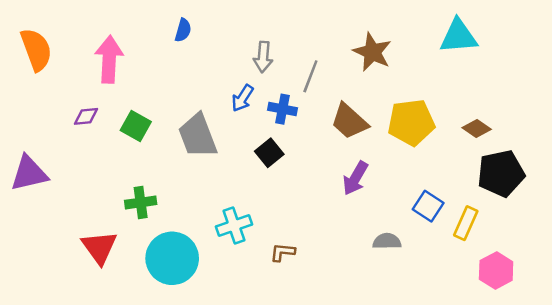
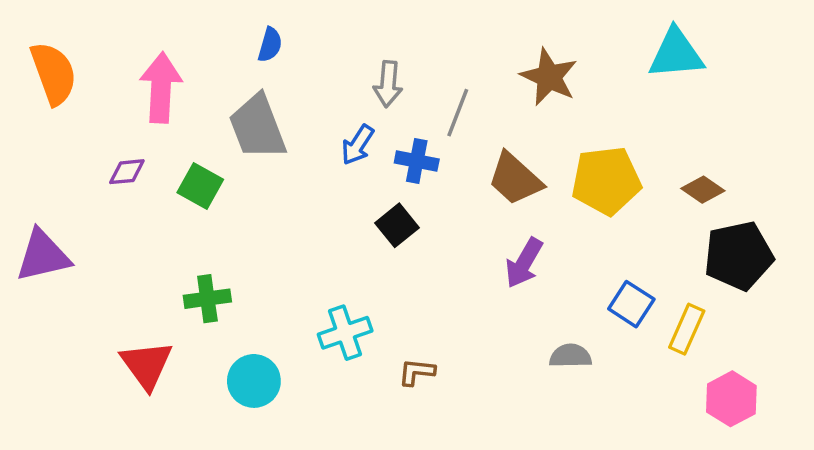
gray trapezoid: (198, 136) -> (257, 127), moved
cyan circle: (172, 258) -> (254, 381), size x0.7

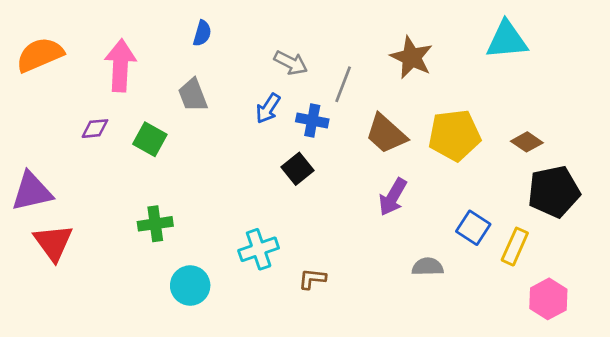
orange semicircle: (54, 73) -> (40, 55), turned -93
gray arrow: (388, 84) -> (291, 63), turned -68
gray trapezoid: (257, 127) -> (193, 95), size x0.7
red triangle: (147, 365) -> (53, 243), moved

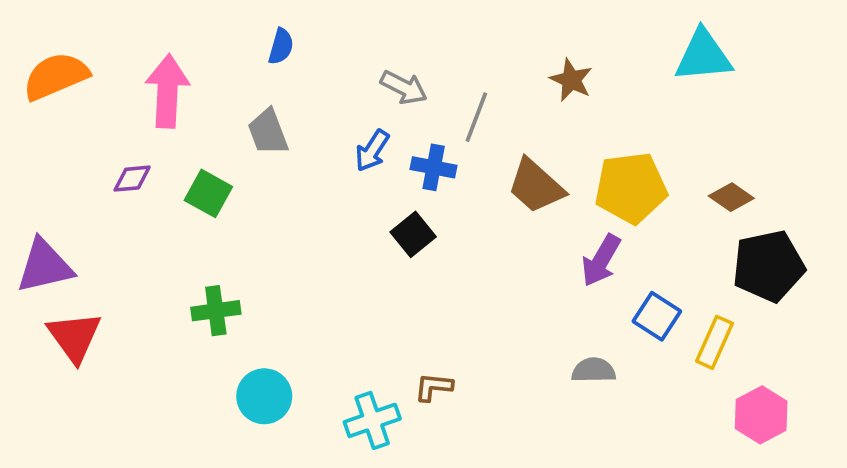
brown star: (412, 57) -> (571, 80), size x0.7
purple arrow: (393, 197) -> (601, 260), moved
cyan cross: (259, 249) -> (372, 420), moved

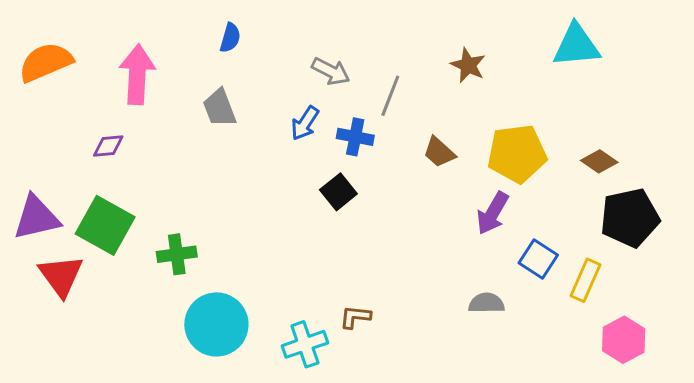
brown trapezoid: (536, 186) -> (439, 152), size x0.7
green square: (208, 193) -> (105, 225), moved, size x1.5
cyan circle: (264, 396) -> (216, 324), size x1.4

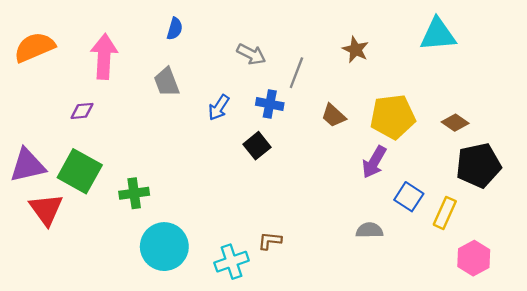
blue arrow: (305, 123) -> (219, 107), moved

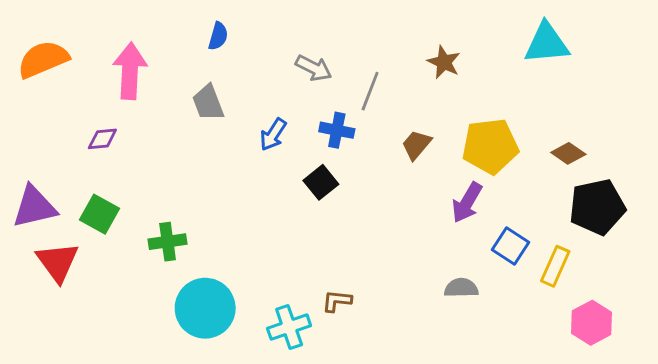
brown trapezoid: (334, 116) -> (416, 145), turned 88
green square: (80, 171) -> (100, 214), size x0.7

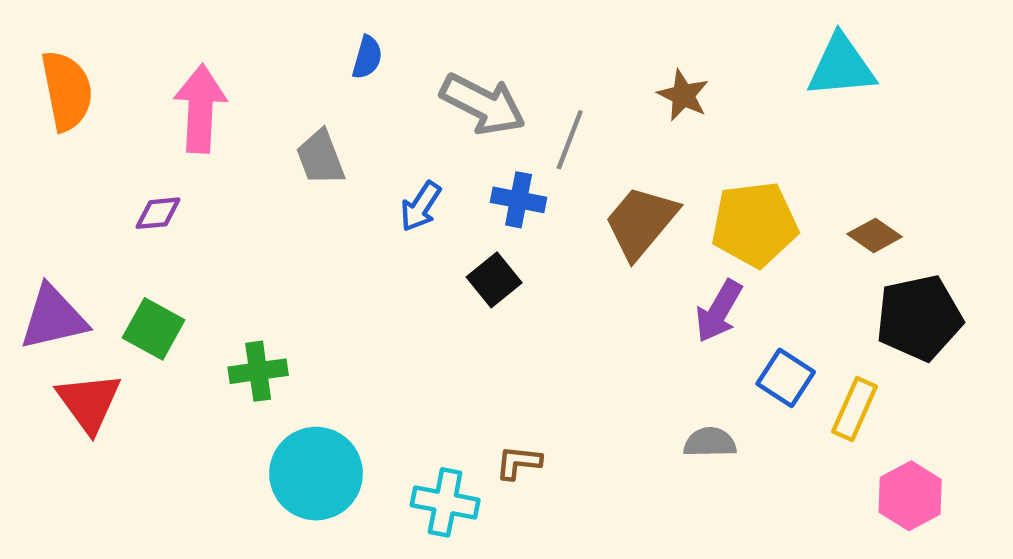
blue semicircle: (218, 36) -> (367, 57), moved
orange semicircle: (43, 59) -> (67, 91), turned 102
gray arrow: (314, 68) -> (483, 104), size x1.5
brown trapezoid: (416, 145) -> (641, 222), size x1.6
cyan cross: (289, 327) -> (445, 502), turned 30

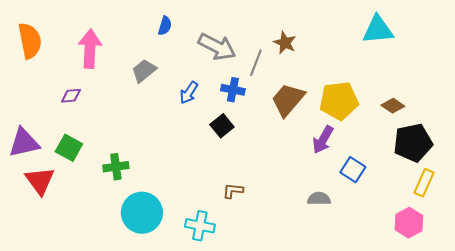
brown star: (683, 95) -> (285, 43), moved
gray trapezoid: (320, 158) -> (144, 71), turned 72
yellow rectangle: (855, 409) -> (424, 183), moved
brown L-shape: (519, 462) -> (233, 191), moved

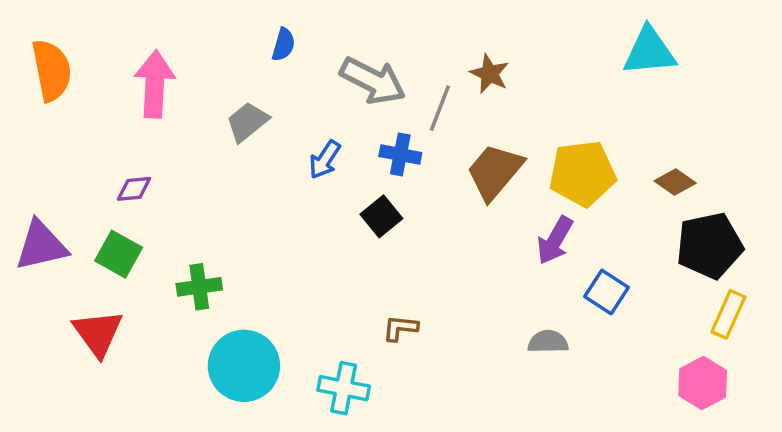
purple diamond: (71, 96) -> (134, 189), moved
red triangle: (40, 181) -> (98, 333), moved

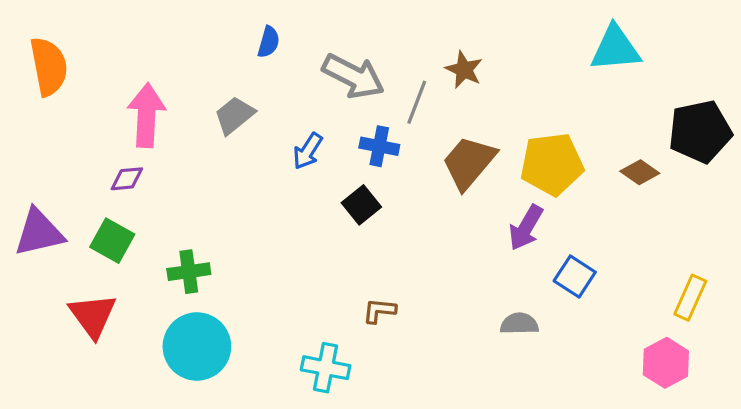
pink arrow: (155, 84) -> (146, 115), moved
black pentagon: (710, 246) -> (700, 132), moved
cyan circle: (244, 366) -> (197, 346), moved

